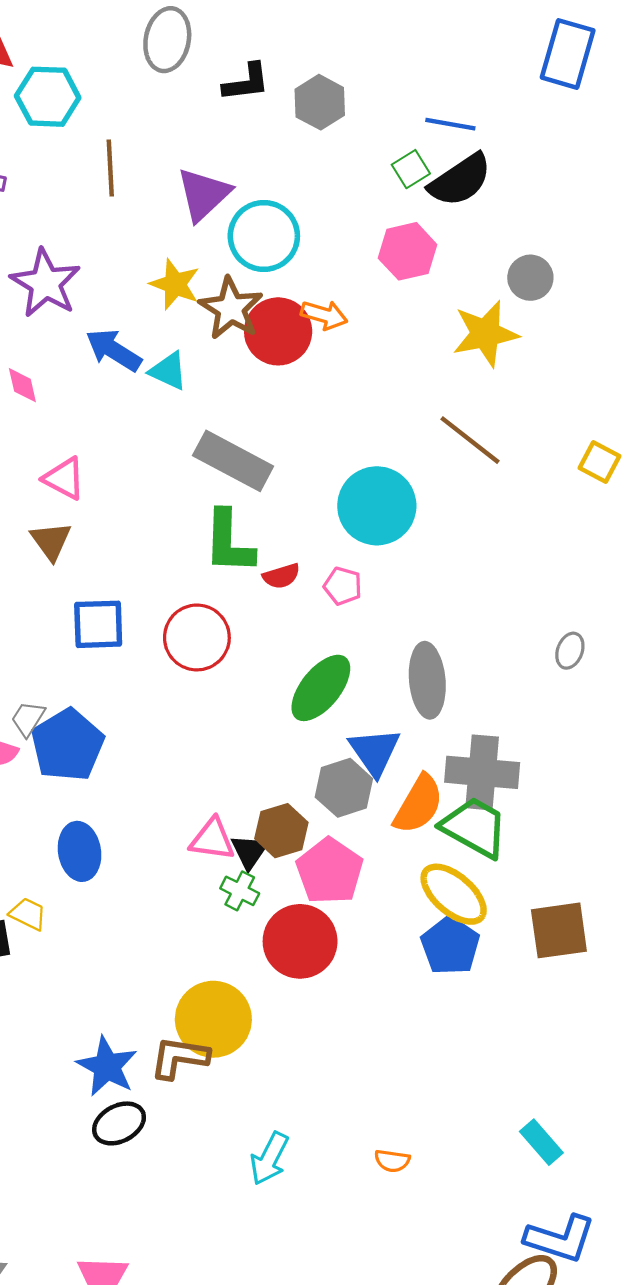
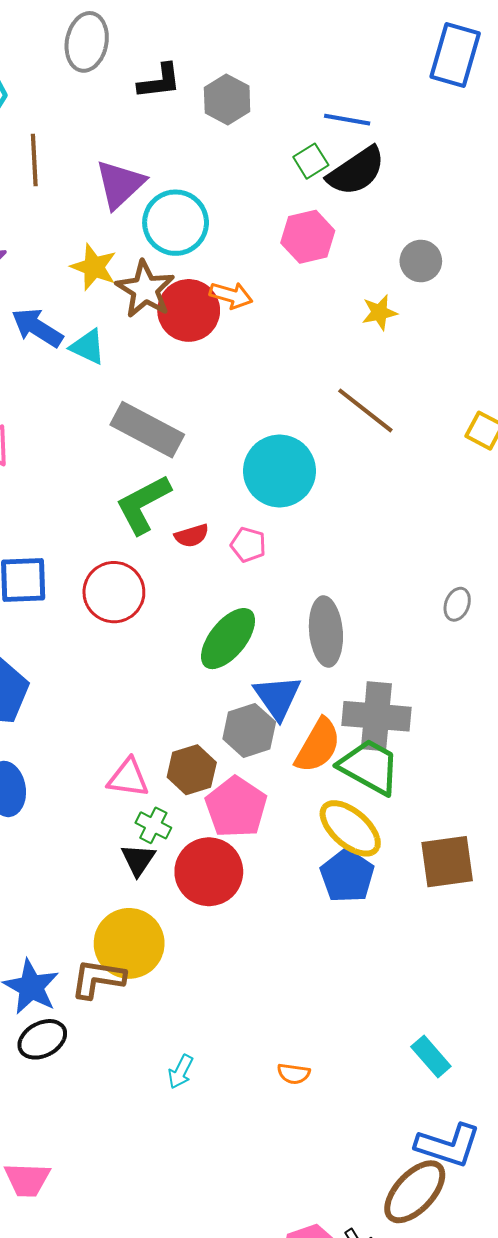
yellow star: (485, 334) -> (379, 312), size x0.6
green L-shape: (229, 542) -> (143, 504), turned 60
black triangle: (250, 851) -> (138, 860), moved
cyan arrow: (269, 1159) -> (181, 1072), size x0.7

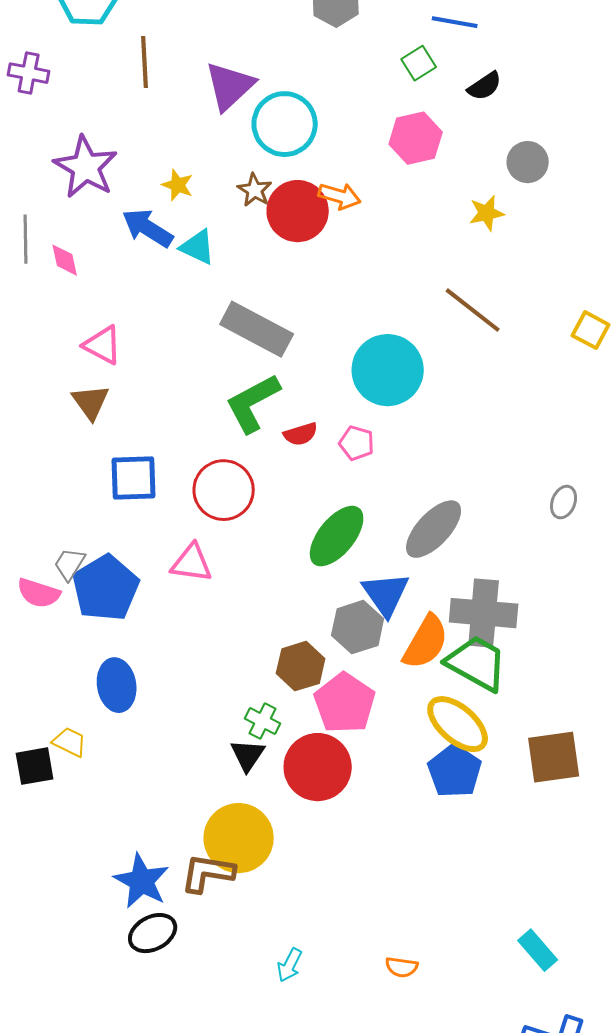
black semicircle: (356, 171) -> (485, 86), moved, size x0.6
yellow star: (94, 267) -> (178, 185), moved, size x0.7
brown star: (145, 289) -> (255, 190), size x0.6
gray ellipse: (326, 631) -> (434, 529), turned 48
pink triangle: (128, 778) -> (192, 563), moved

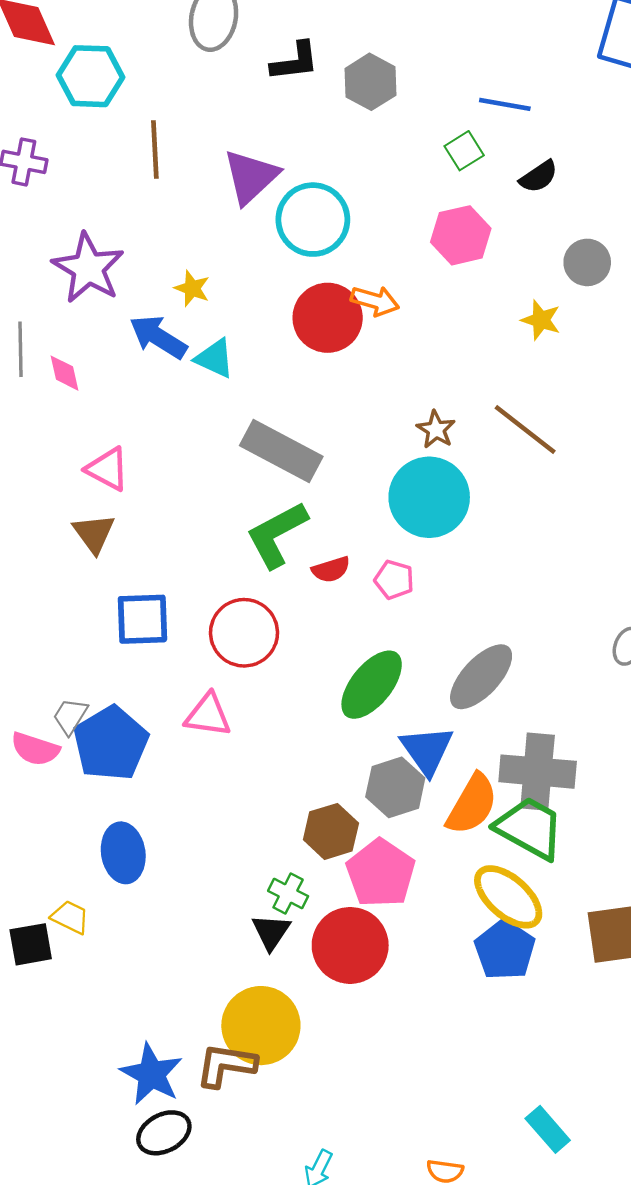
brown star: (255, 190) -> (436, 430), moved
yellow star: (487, 213) -> (541, 320), turned 30
cyan rectangle: (538, 950) -> (548, 1129), moved

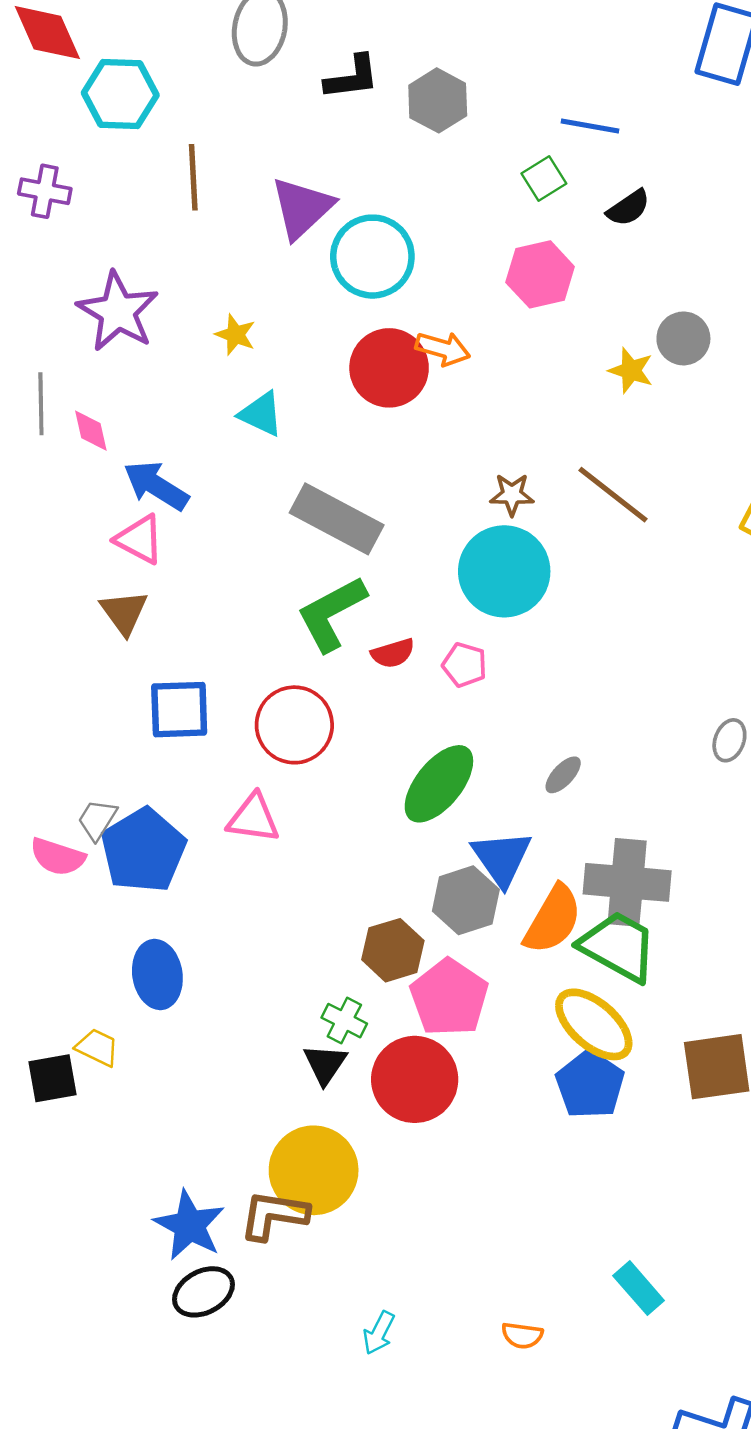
gray circle: (587, 262) -> (683, 338), moved
blue arrow: (158, 337) -> (156, 486), moved
brown star: (436, 430) -> (512, 495), turned -30
gray ellipse: (481, 677) -> (563, 775), size x0.5

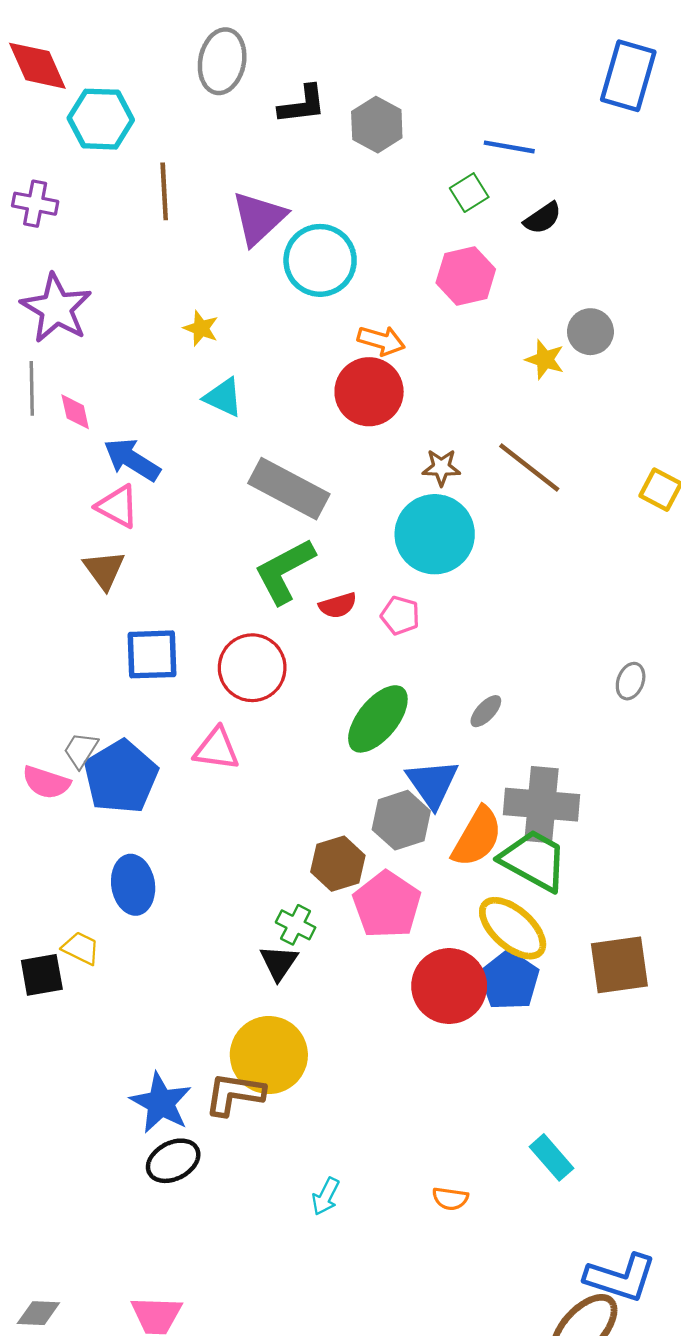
purple star: (118, 312) -> (56, 308), moved
red circle: (389, 368) -> (369, 392), moved
red circle: (415, 1079) -> (449, 986), moved

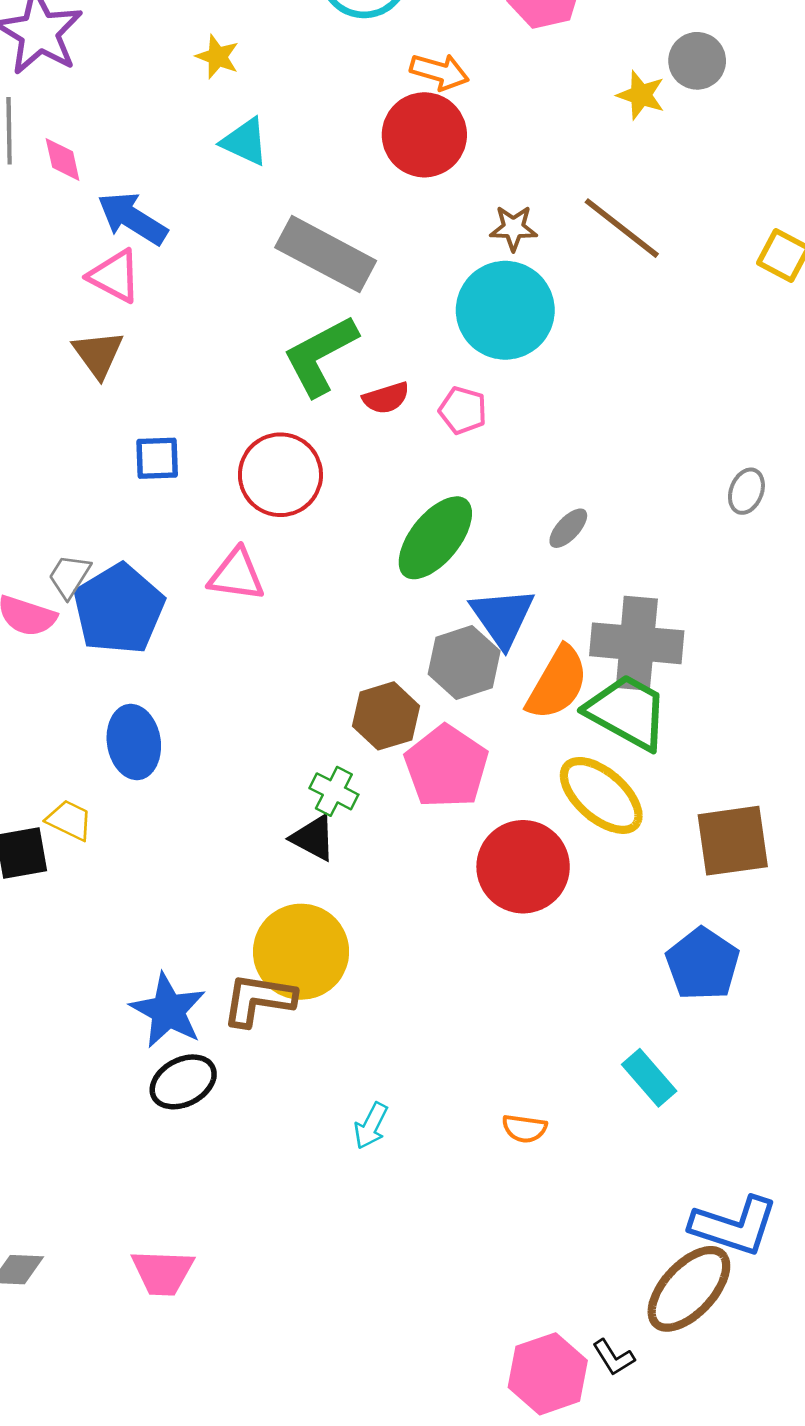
blue square: (152, 654) -> (157, 458), size x0.7
black triangle: (279, 963) -> (313, 838), turned -36
blue pentagon: (509, 980) -> (703, 964), moved

